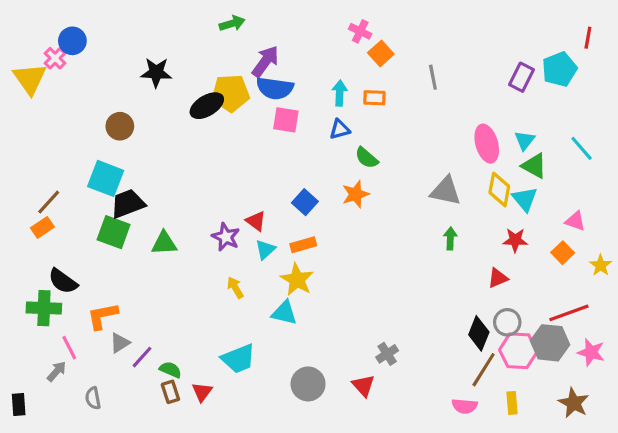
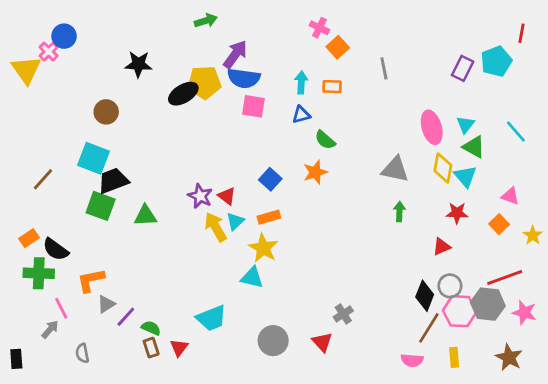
orange rectangle: (42, 227) -> (29, 238), moved
purple star: (226, 237) -> (200, 196), moved
yellow arrow: (235, 288) -> (216, 227), moved, size x1.5

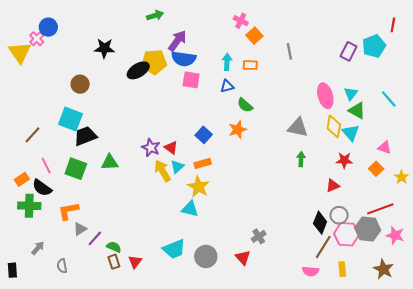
green square: (101, 206) -> (76, 169), moved
pink line: (61, 308) -> (46, 166), moved
cyan trapezoid: (211, 318) -> (174, 249), moved

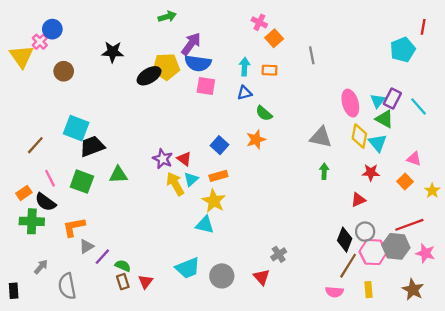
purple rectangle: (349, 51) -> (392, 99), moved
brown circle: (80, 84) -> (64, 71), moved
gray semicircle: (62, 266) -> (67, 286), size x1.6

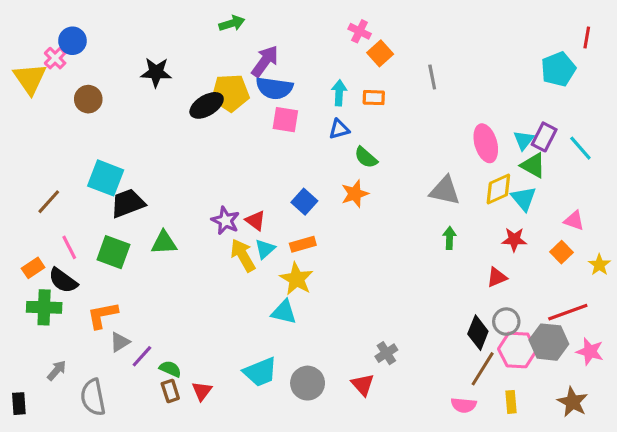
yellow diamond: (359, 136) -> (498, 189), turned 55

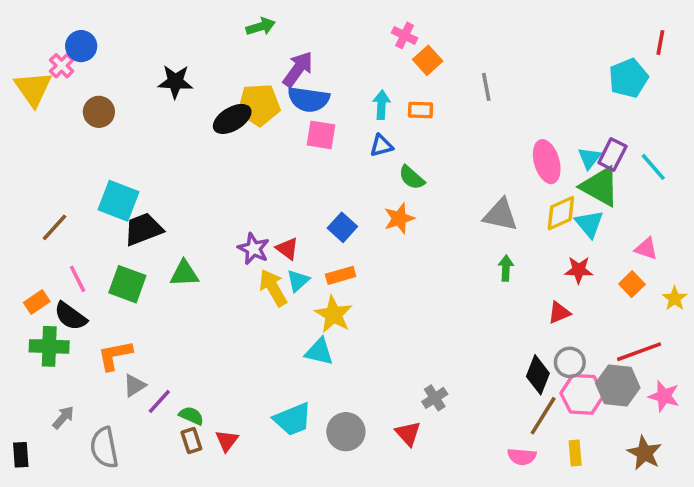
green triangle: (533, 165) -> (600, 186), size x1.4

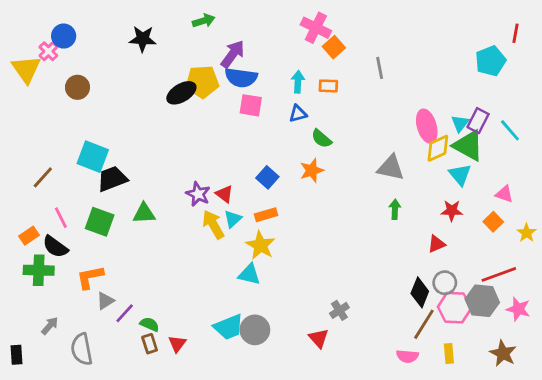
pink cross: (405, 35) -> (316, 28), size x1.5
black star: (175, 82) -> (143, 39), moved
yellow diamond: (561, 213) -> (438, 148), moved
gray circle: (346, 432) -> (255, 330), moved

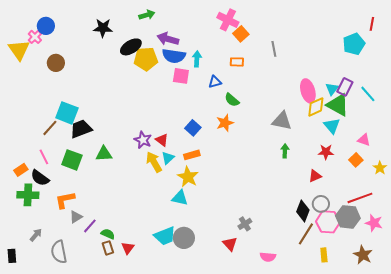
purple arrow: (233, 54) -> (168, 39), turned -110
cyan arrow: (298, 82) -> (197, 59), moved
black ellipse: (181, 93) -> (131, 47), moved
brown line: (43, 177) -> (50, 128), moved
pink semicircle: (407, 356) -> (268, 257), moved

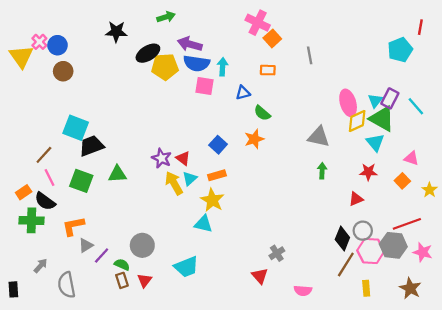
blue circle: (46, 26) -> (57, 45), moved
brown line: (50, 128) -> (44, 155), moved
gray circle: (184, 238) -> (142, 245), moved

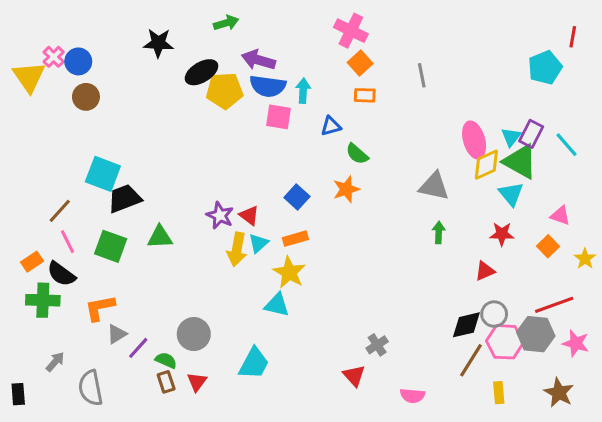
orange square: (272, 38) -> (360, 63), moved
yellow arrow: (174, 183) -> (237, 249), turned -140
black diamond: (342, 239) -> (466, 325), turned 55
cyan trapezoid: (186, 267) -> (254, 363), turned -40

